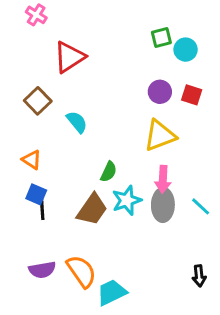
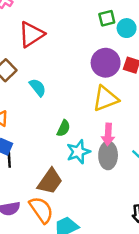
purple circle: (160, 92) -> (106, 63), size x1.5
brown trapezoid: (92, 209) -> (50, 181), moved

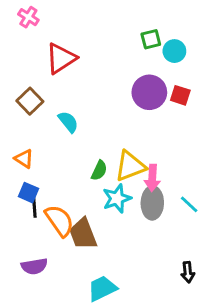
yellow triangle: (106, 99) -> (130, 166), moved
brown trapezoid: (50, 181) -> (83, 234), turned 124
orange semicircle: (41, 210) -> (59, 221), moved

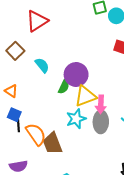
purple circle: (149, 92) -> (76, 75), moved
green semicircle: (99, 170) -> (64, 87), moved

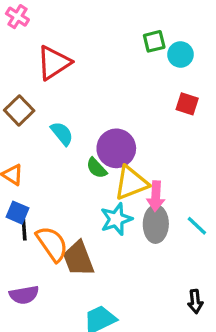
green semicircle: (64, 87) -> (97, 168), turned 112

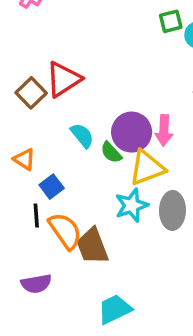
red triangle: (54, 63) -> (63, 79), moved
cyan semicircle: (62, 134) -> (82, 135), moved
pink arrow: (156, 196) -> (164, 130), moved
blue square: (17, 213) -> (52, 187), moved, turned 30

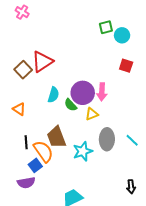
cyan semicircle: (82, 135) -> (53, 95), turned 56
yellow triangle: (147, 168) -> (92, 114), size x0.6
blue square: (52, 187) -> (35, 165), moved
cyan star: (132, 205) -> (83, 151), moved
brown trapezoid: (92, 246) -> (56, 137), moved

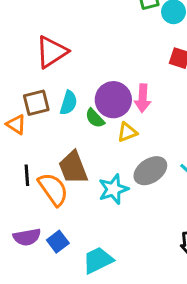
brown square: (23, 70) -> (36, 103), moved, turned 30
gray ellipse: (107, 139) -> (150, 171), turned 55
blue square: (35, 165) -> (58, 242), moved

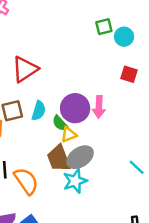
yellow triangle: (127, 132) -> (69, 135), moved
brown trapezoid: (73, 168) -> (59, 158), moved
gray ellipse: (150, 171) -> (80, 157), moved

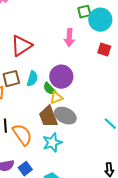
cyan circle: (124, 37) -> (100, 20), size x1.5
pink arrow: (99, 107) -> (69, 38), moved
gray ellipse: (80, 157) -> (65, 116), turned 60
cyan star: (75, 181) -> (52, 143), moved

